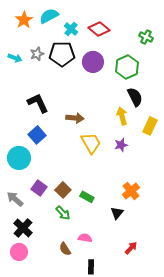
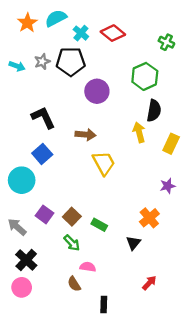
purple circle: (93, 62) -> (97, 91), moved
black semicircle: (135, 97) -> (154, 111), turned 36
purple star: (121, 145) -> (168, 186), moved
pink semicircle: (85, 238) -> (88, 267), moved

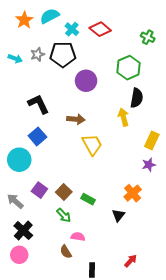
yellow rectangle: (171, 144) -> (152, 140), moved
red arrow: (149, 283) -> (131, 261), moved

